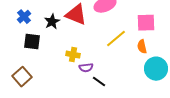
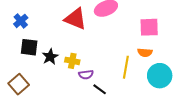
black star: (52, 22) -> (50, 57), moved
yellow line: (116, 39) -> (126, 67), moved, turned -40
orange semicircle: (142, 47) -> (145, 52), turned -72

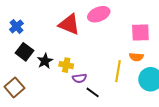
black square: (29, 47) -> (25, 52), turned 30

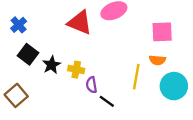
purple semicircle: (79, 78) -> (92, 85), turned 88

